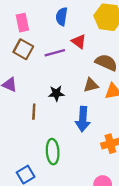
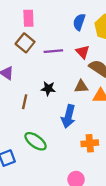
blue semicircle: (62, 17) -> (79, 22), moved
red triangle: (79, 41) -> (83, 52), moved
green ellipse: (53, 152) -> (36, 141), turned -60

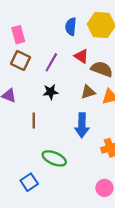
purple line: (53, 51) -> (51, 62), turned -42
black star: (48, 89) -> (51, 92), moved

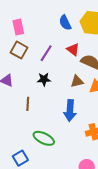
blue semicircle: (71, 27) -> (65, 23), turned -35

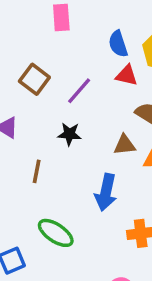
pink rectangle: (18, 27) -> (61, 17), moved
red triangle: (73, 49) -> (127, 75), moved, turned -32

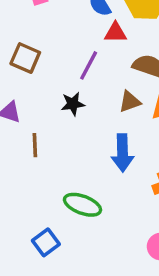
purple line: (79, 91) -> (89, 65), moved
brown line: (37, 171) -> (35, 145), moved

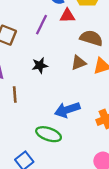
purple line: (89, 65) -> (42, 25), moved
blue arrow: (122, 153) -> (67, 110), moved, turned 75

